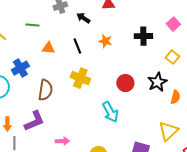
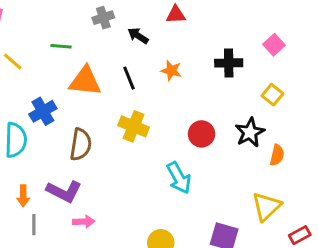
orange triangle: (48, 48) -> (85, 81), size x1.6
purple L-shape: (34, 121) -> (64, 191), turned 50
pink arrow: (62, 141) -> (84, 222), moved

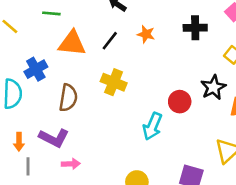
black line: (129, 78) -> (110, 41), turned 60
red circle: (202, 134) -> (180, 102), moved
cyan arrow: (179, 178) -> (152, 126), turned 52

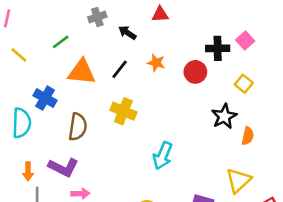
green line: (51, 13) -> (61, 42), turned -42
black cross: (195, 28) -> (218, 48), moved
blue cross: (36, 69) -> (45, 98), turned -30
red circle: (180, 102) -> (195, 72), moved

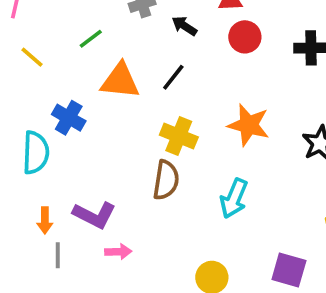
orange star: (156, 63) -> (249, 125), moved, size x1.6
red circle: (195, 72) -> (245, 37), moved
brown semicircle: (78, 127) -> (166, 180), moved

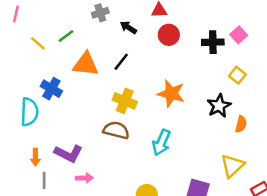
yellow line: (32, 57) -> (38, 43), moved
brown semicircle: (166, 180) -> (116, 130), turned -85

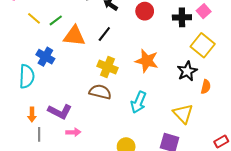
green line: (66, 36) -> (56, 20), moved
yellow square: (237, 75) -> (203, 45), size x1.6
yellow triangle: (232, 166) -> (183, 114), moved, turned -30

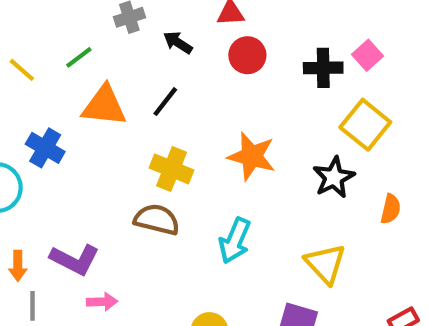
green line: (56, 20) -> (79, 57), moved
orange semicircle: (206, 87) -> (391, 209), moved

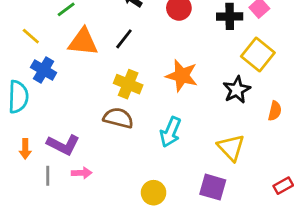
yellow line: (22, 70) -> (31, 36), moved
gray line: (33, 306) -> (48, 176), moved

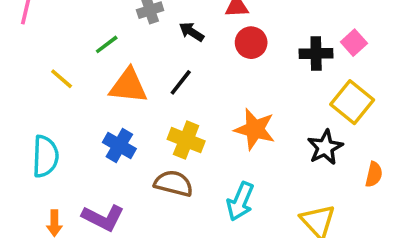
blue cross: (44, 70) -> (119, 145), moved

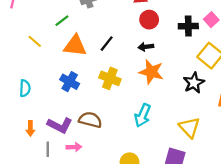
black arrow: (192, 32) -> (146, 47), moved, turned -40
cyan semicircle: (45, 156) -> (25, 88), size x0.7
brown semicircle: (173, 183) -> (90, 120), moved

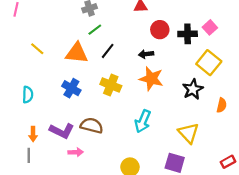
red circle: (149, 20) -> (160, 30), moved
green line: (62, 21) -> (95, 30), moved
gray line: (48, 149) -> (29, 155), moved

